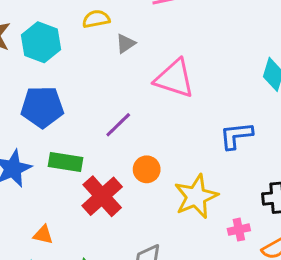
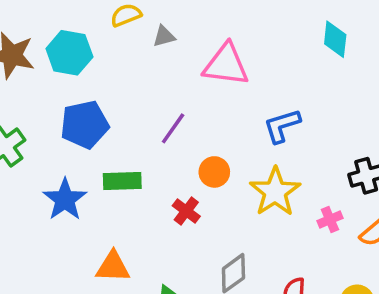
gray triangle: (126, 44) -> (164, 36), turned 30
blue L-shape: (236, 136) -> (282, 126), moved
red cross: (102, 196) -> (186, 211), moved, size x0.6
orange triangle: (43, 235) -> (113, 267), size x1.5

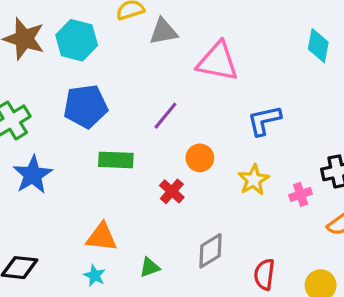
gray triangle: (164, 36) -> (163, 32), size x1.4
yellow star: (275, 192) -> (254, 180), size x0.7
blue star: (65, 199) -> (33, 175), moved
pink cross: (330, 219) -> (301, 194), moved

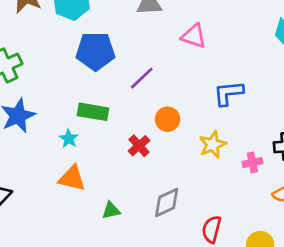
pink triangle: (218, 61) -> (194, 36), size x0.7
blue pentagon: (86, 106) -> (95, 51), moved
cyan star: (95, 276) -> (69, 139), moved

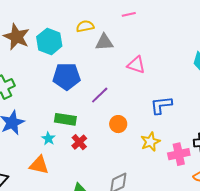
red cross: (139, 146) -> (79, 142), moved
pink cross: (252, 163) -> (179, 154), size x1.5
orange triangle: (72, 178) -> (39, 165), moved

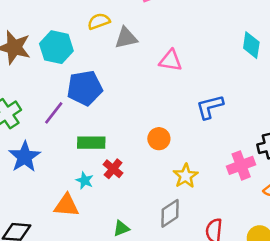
purple line: (100, 95) -> (54, 113), moved
cyan star: (48, 139) -> (85, 180), moved
yellow star: (150, 142) -> (186, 176), moved

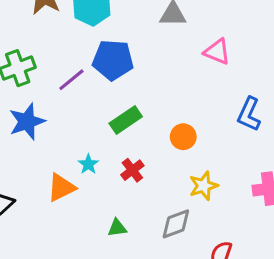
blue L-shape: (210, 107) -> (249, 114), turned -64
green rectangle: (91, 143) -> (126, 120), moved, turned -48
red cross: (113, 169) -> (132, 170), moved
orange triangle: (67, 205) -> (61, 187), turned -44

